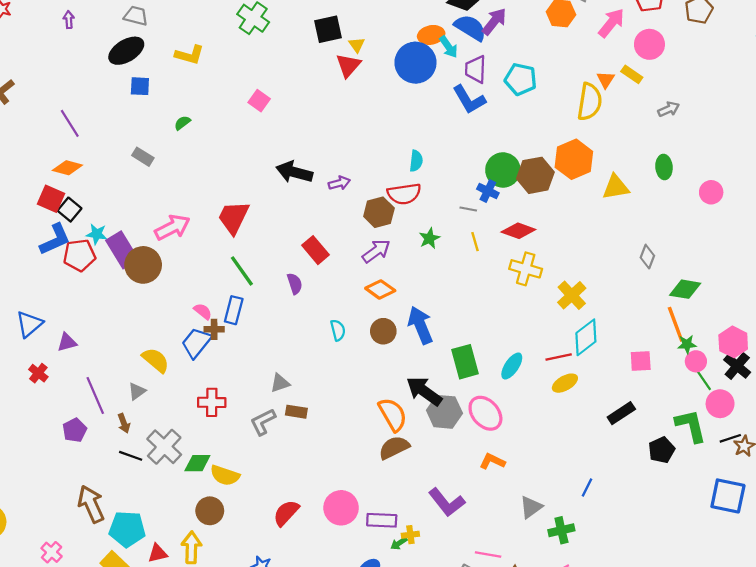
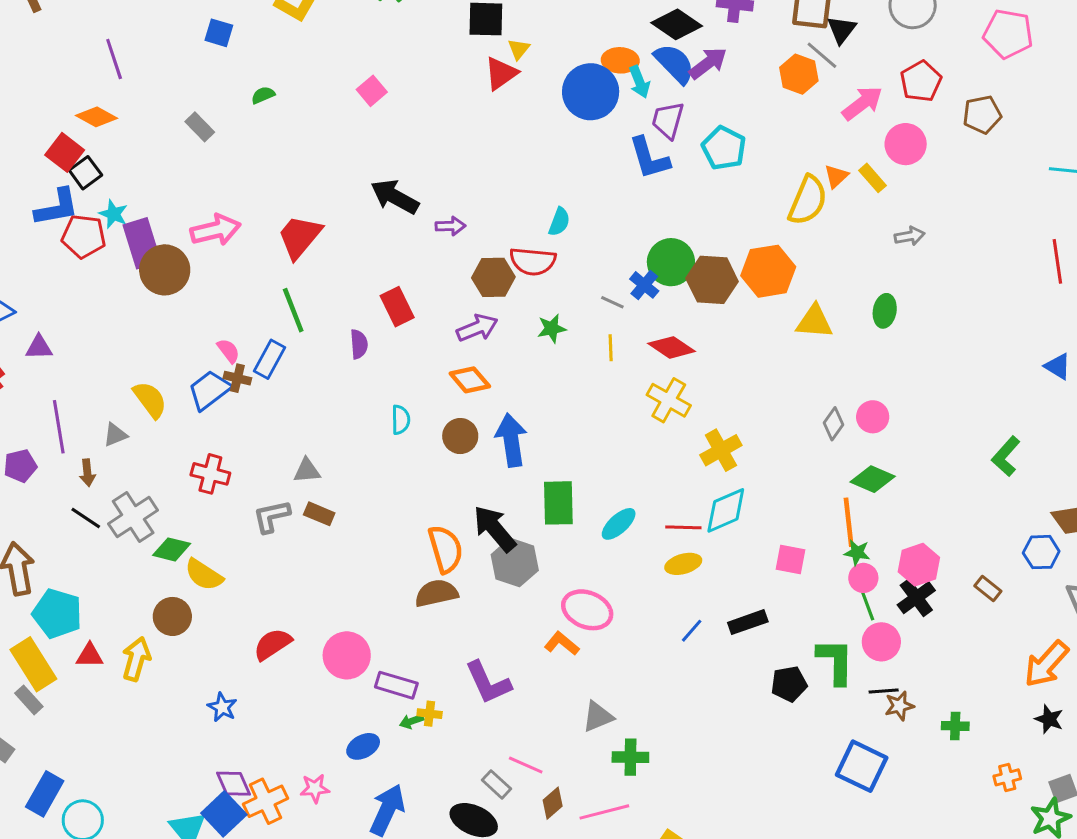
pink circle: (711, 192) -> (873, 417), moved
pink ellipse: (485, 413) -> (587, 610), moved, turned -40
blue line: (587, 488) -> (692, 631), moved

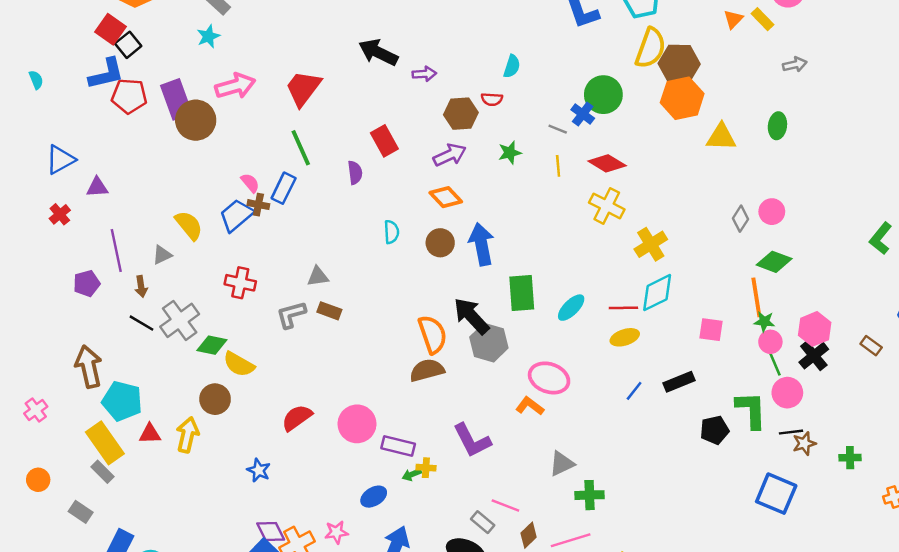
yellow semicircle: (808, 200) -> (651, 48), moved
cyan star: (113, 214) -> (208, 36), moved, turned 30
red semicircle: (533, 261) -> (492, 99), size x0.6
brown hexagon: (712, 280) -> (679, 64), moved

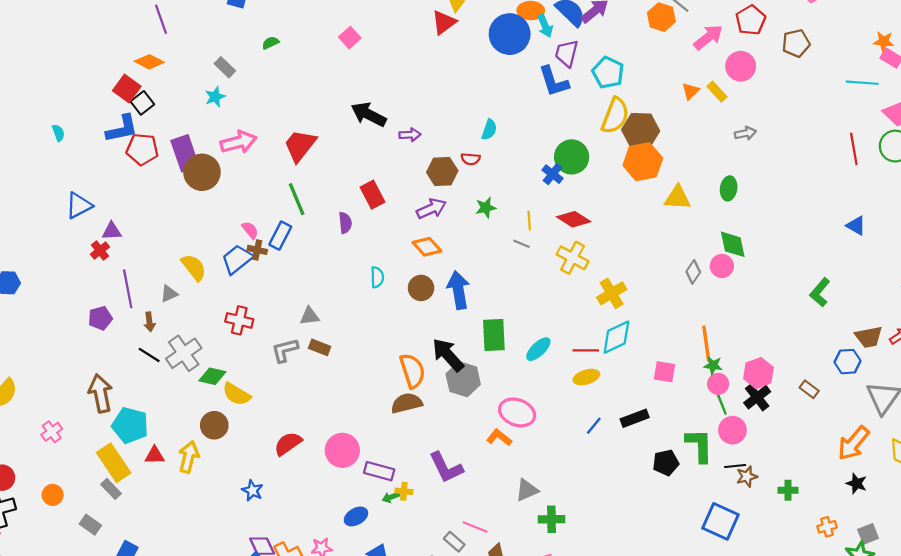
gray line: (558, 129) -> (521, 244), moved
red cross: (60, 214) -> (100, 251), moved
green diamond: (774, 262) -> (733, 244), moved, turned 56

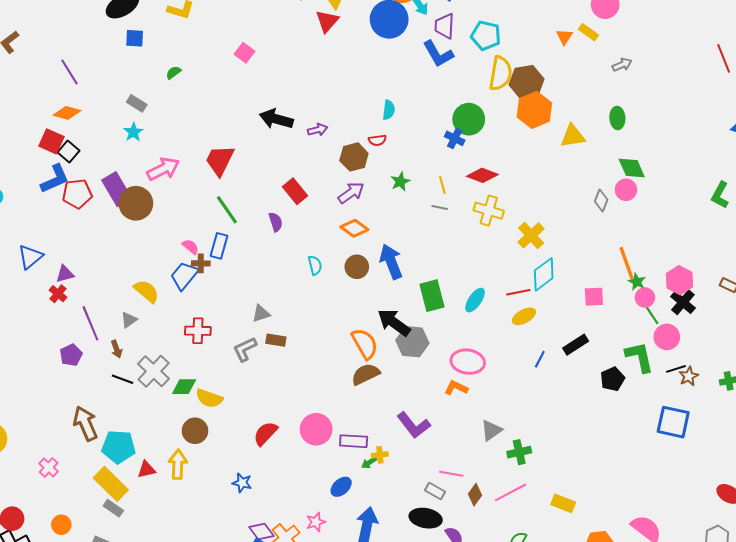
green star: (713, 365) -> (637, 282), turned 30

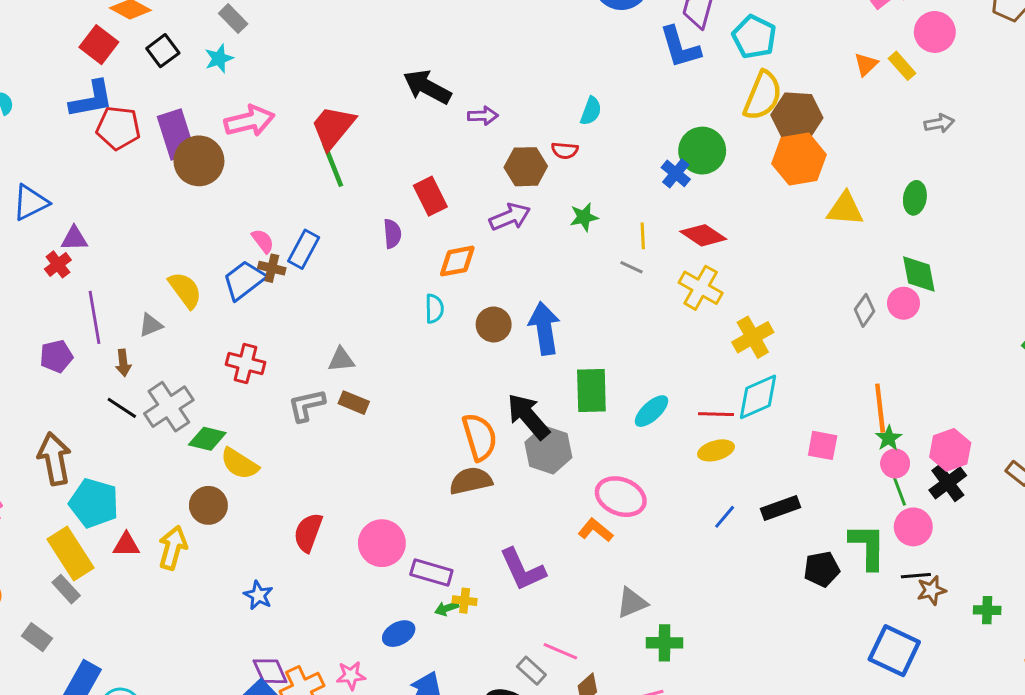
black square: (68, 151) -> (163, 51), moved
green line: (227, 210) -> (333, 165), moved
orange diamond: (354, 228) -> (457, 261), moved, turned -60
red semicircle: (265, 433) -> (308, 532), turned -36

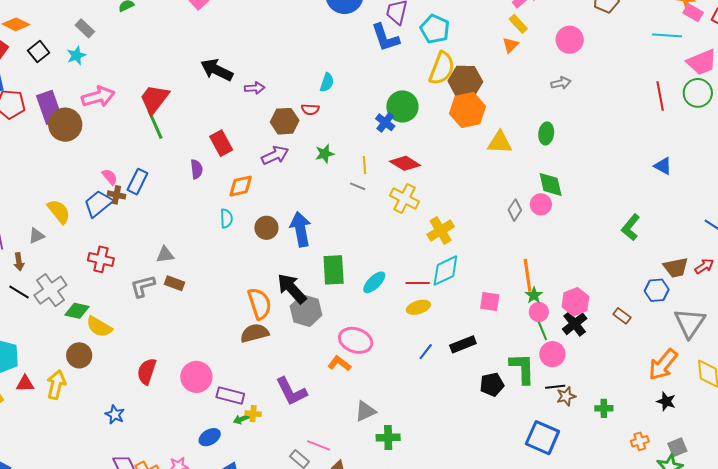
pink circle: (935, 32) -> (570, 40), moved
yellow rectangle: (902, 66) -> (518, 24), moved

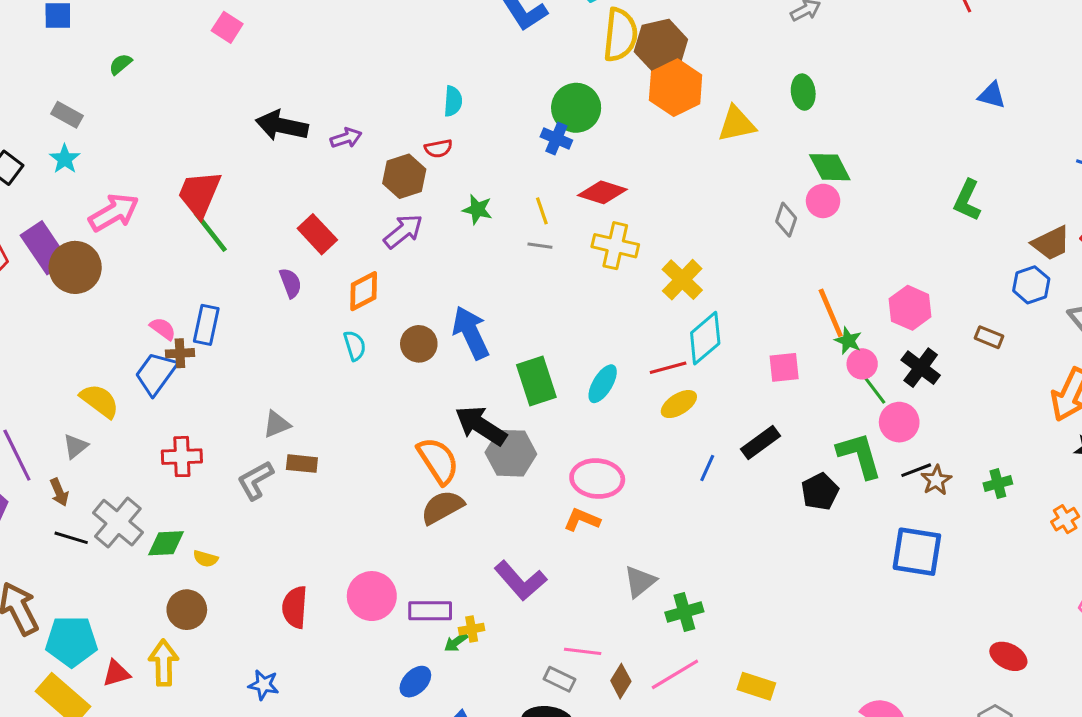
green star: (325, 154) -> (477, 209), turned -30
pink hexagon: (575, 302) -> (910, 308), moved
yellow semicircle: (99, 327) -> (206, 559), size x0.6

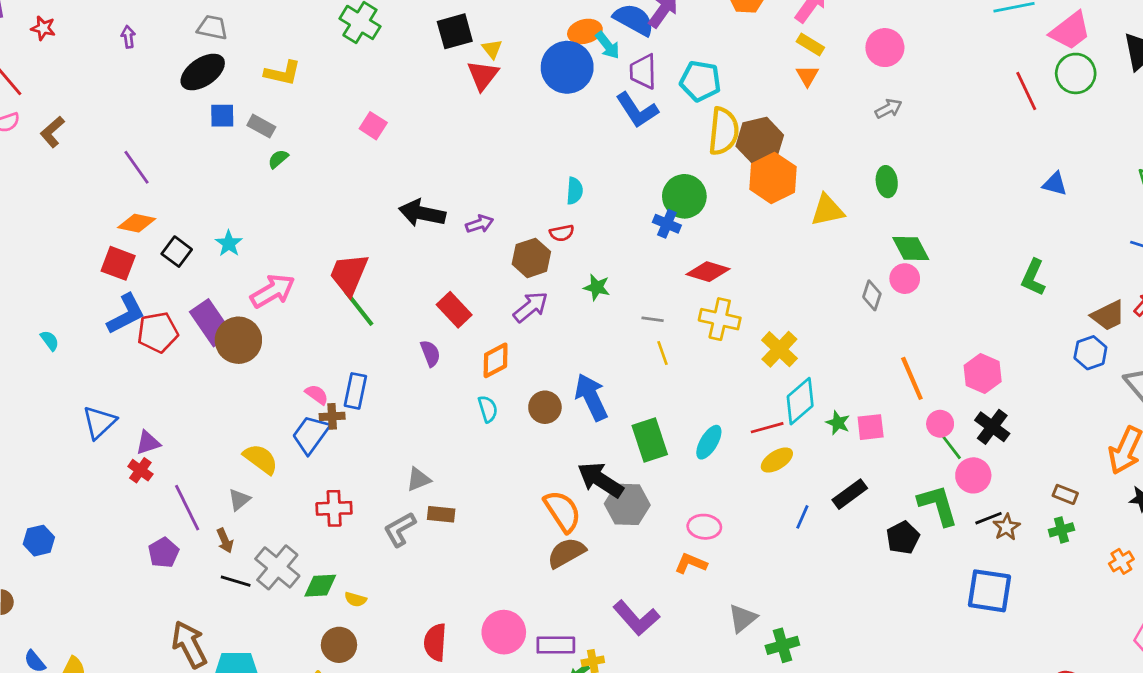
gray rectangle: (67, 115) -> (261, 126), moved
yellow line: (542, 211) -> (662, 353), moved
brown rectangle: (989, 337) -> (1065, 494), moved
green star: (848, 341) -> (838, 423), moved
pink ellipse: (597, 479) -> (704, 527), size x0.7

